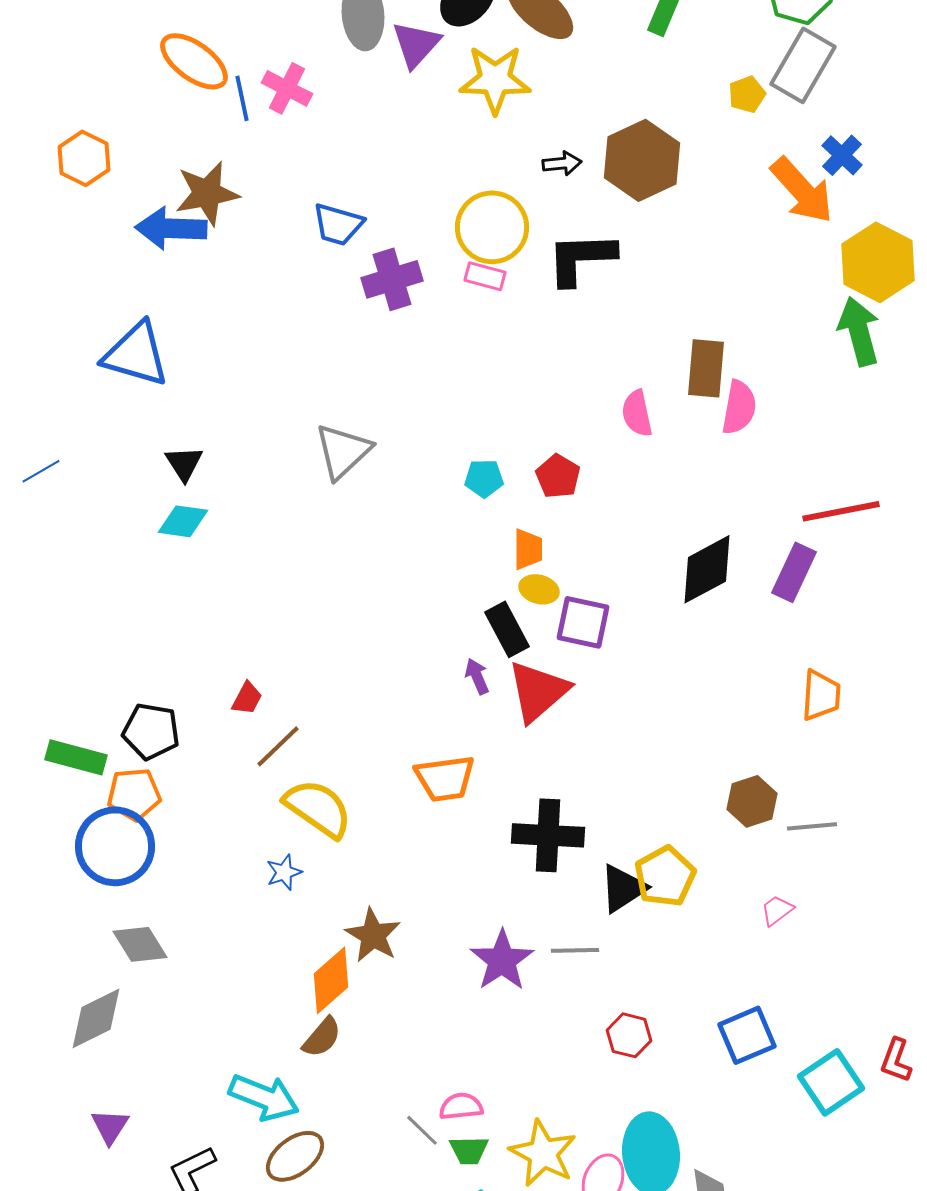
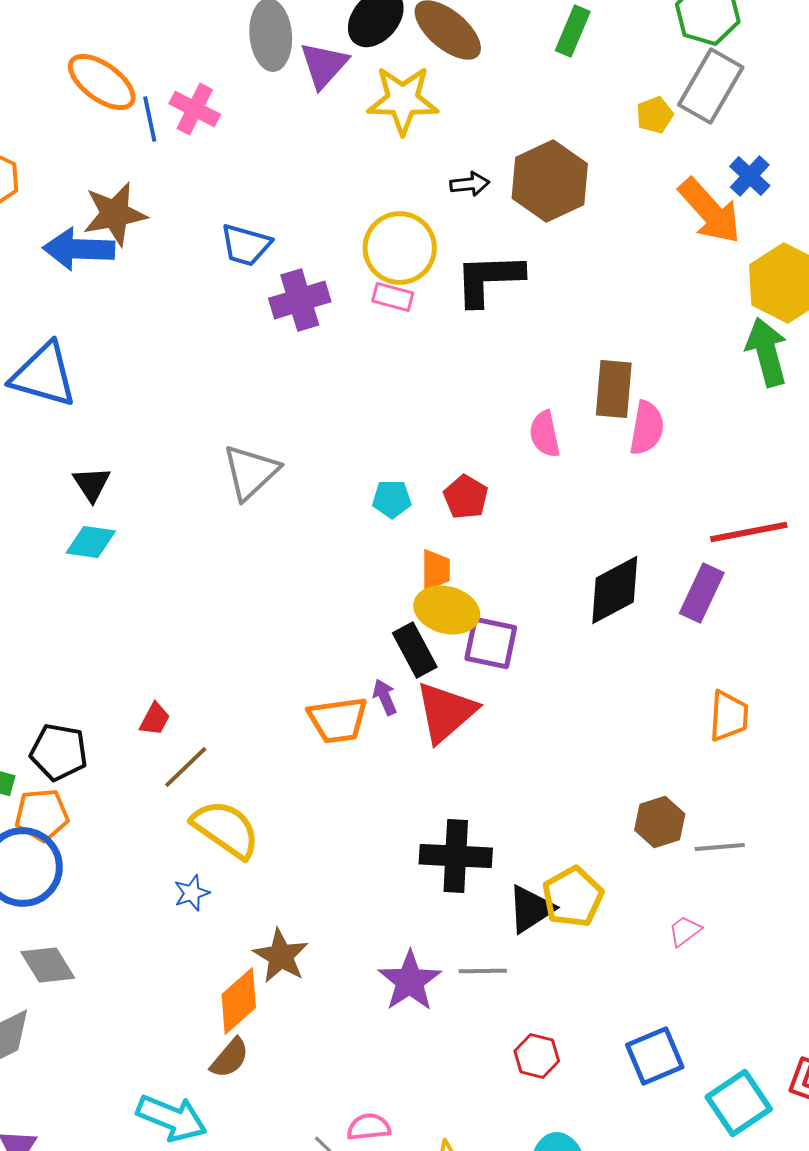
yellow ellipse: (539, 589) -> (447, 610), size x1.6
orange trapezoid: (445, 778) -> (338, 720), moved

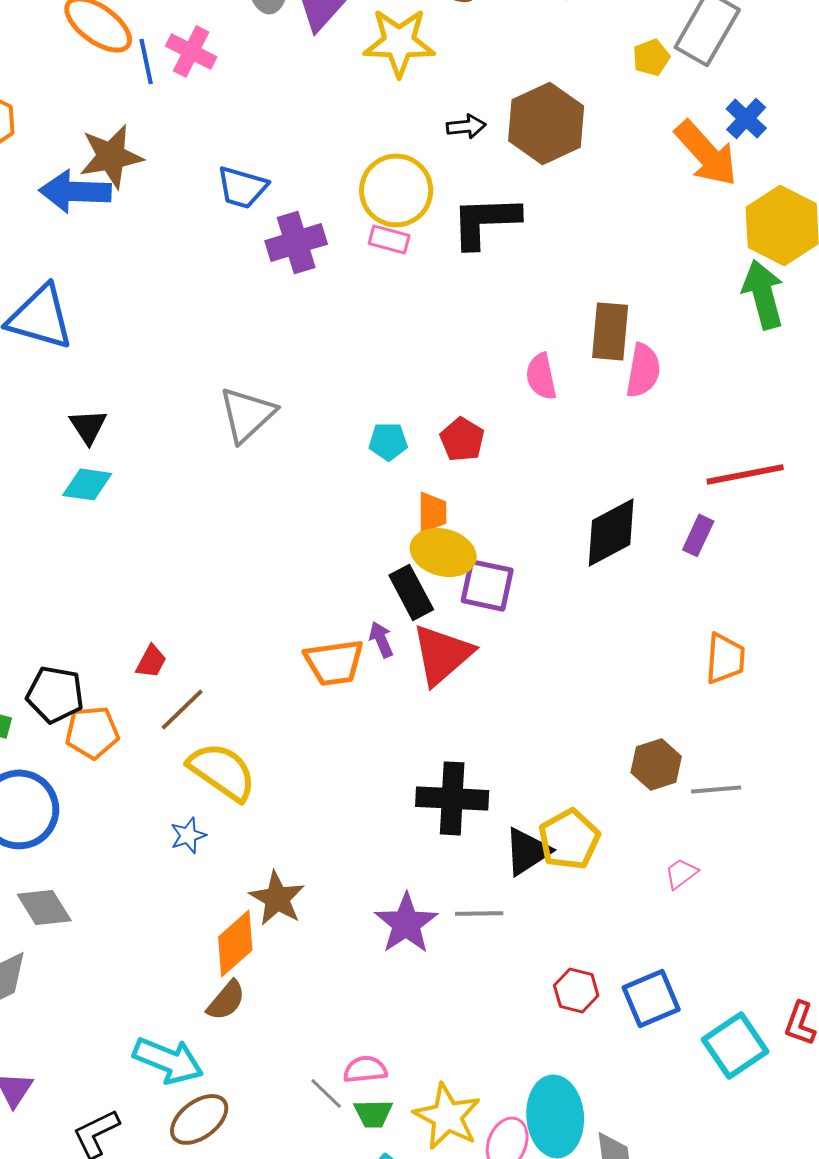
purple rectangle: (702, 593) -> (698, 535), size x0.7
orange pentagon: (42, 815) -> (92, 732), moved
red hexagon: (537, 1056) -> (576, 990), moved

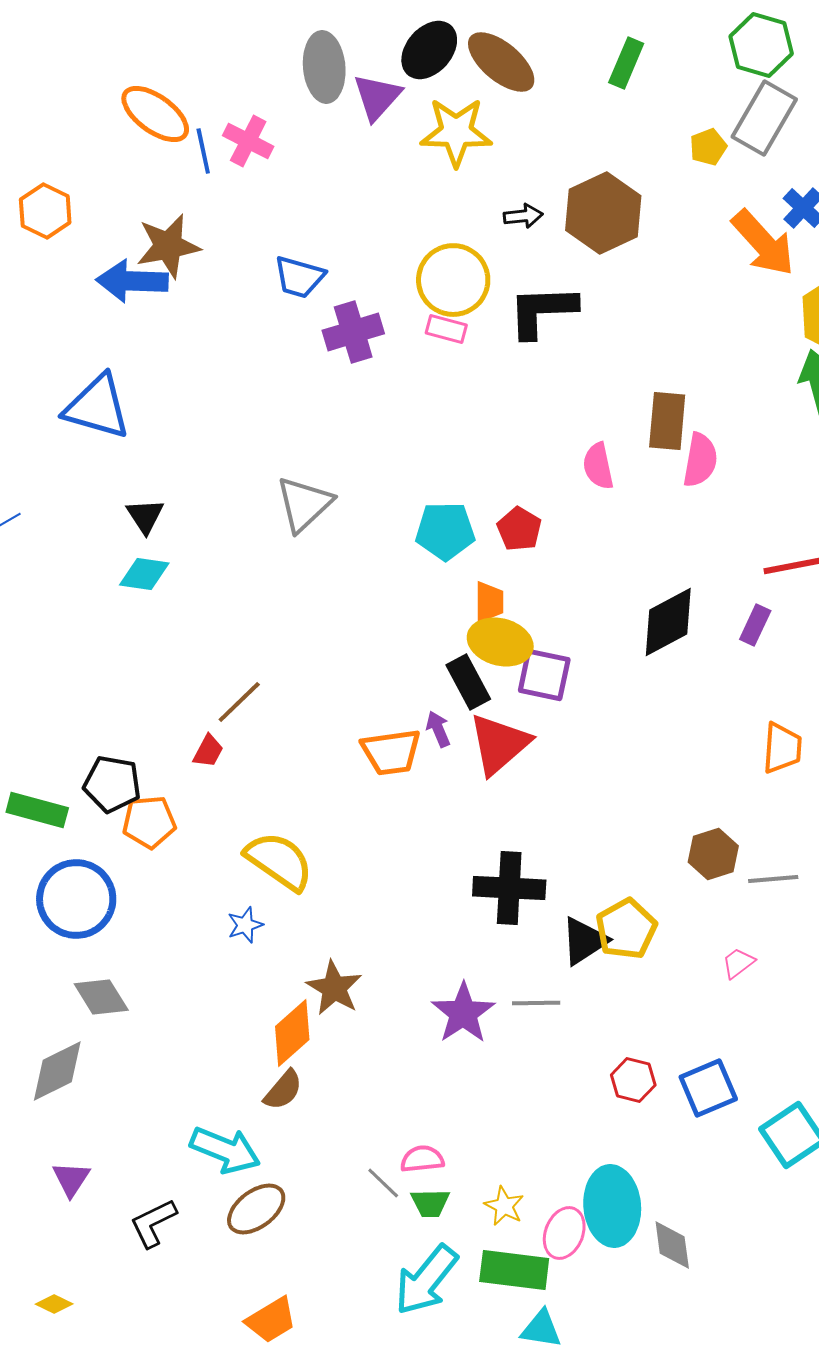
cyan pentagon: (388, 441) -> (445, 531), size x1.5
brown line: (182, 709) -> (239, 702), moved
yellow star: (447, 1116) -> (504, 1206), size x0.6

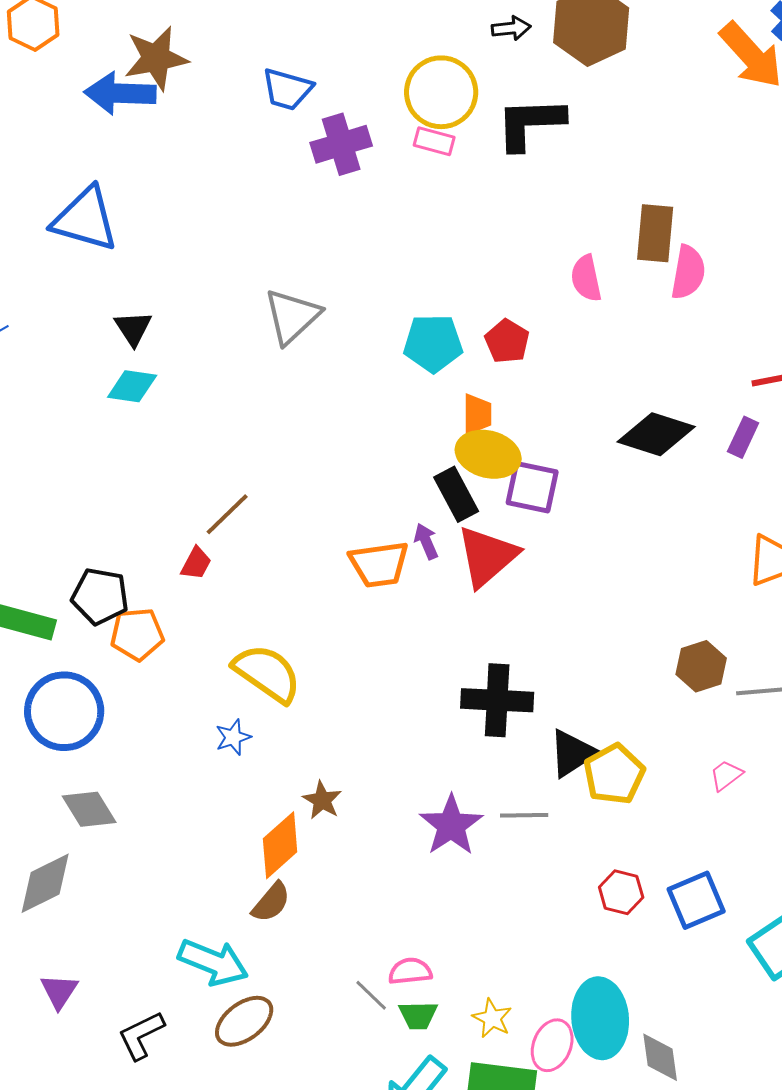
black diamond: (668, 622) -> (656, 434), turned 46
yellow pentagon: (626, 929) -> (614, 774), moved
brown star: (334, 988) -> (322, 800), size x0.7

